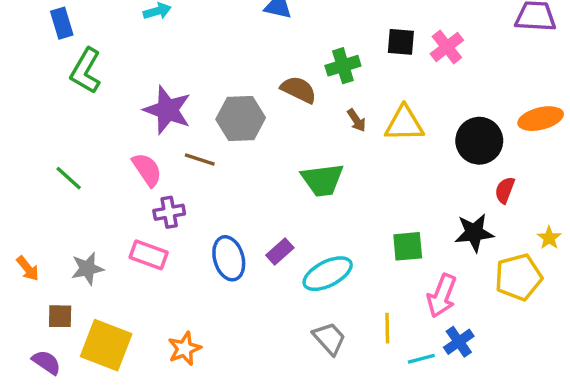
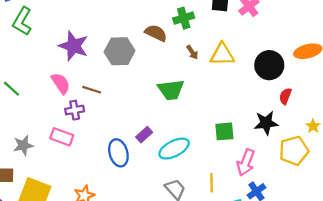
brown line: (200, 159) -> (92, 90), moved
blue ellipse: (229, 258) -> (118, 153), moved

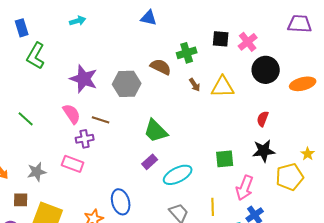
black circle: (269, 65) -> (266, 70), moved
green trapezoid: (171, 90) -> (156, 131), moved, turned 52
red semicircle: (285, 96) -> (263, 119), moved
blue ellipse: (118, 153) -> (121, 202), moved

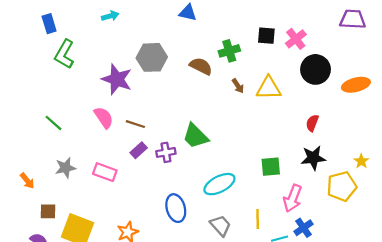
gray hexagon: (127, 84) -> (152, 57), moved
purple cross: (85, 139) -> (166, 152), moved
purple rectangle: (150, 162) -> (139, 150), moved
gray star: (37, 172) -> (65, 168), moved
blue ellipse: (121, 202) -> (176, 208), moved

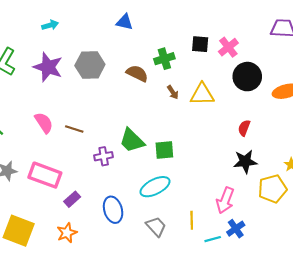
purple star: (117, 79) -> (48, 67), moved
purple rectangle: (139, 150) -> (72, 199), moved
green square: (271, 167) -> (164, 150), moved
pink rectangle: (105, 172) -> (45, 175), size x1.4

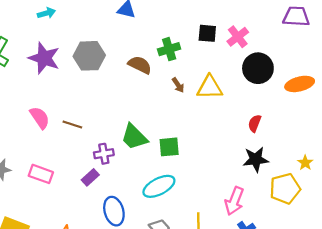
pink rectangle: (45, 175) -> (41, 174), size x0.7
purple rectangle: (72, 199) -> (90, 177), moved

